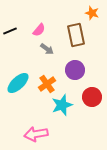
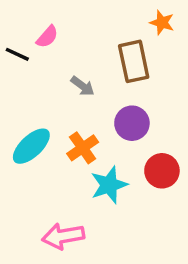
pink semicircle: (39, 30) -> (47, 37), moved
black line: (10, 31) -> (17, 54), turned 48

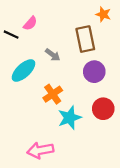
purple circle: (132, 123) -> (94, 72), moved
cyan ellipse: (31, 146) -> (23, 71), moved

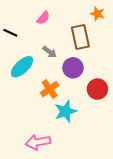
pink semicircle: (30, 23) -> (43, 18), moved
purple circle: (94, 72) -> (73, 68), moved
red circle: (103, 109) -> (97, 89), moved

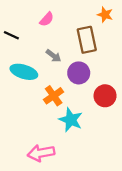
cyan ellipse: (22, 67) -> (24, 72), turned 60
cyan star: (66, 111) -> (71, 120), turned -30

